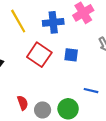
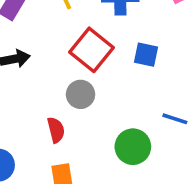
gray circle: (43, 110) -> (81, 94), moved

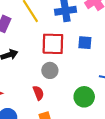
red square: (92, 50) -> (53, 44), turned -30

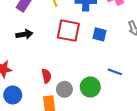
gray circle: (50, 70) -> (64, 89), moved

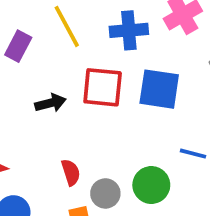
black arrow: (24, 34) -> (51, 103), moved
blue square: (100, 34) -> (159, 89), size x1.6

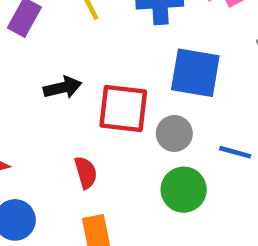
red square: (103, 87) -> (123, 109), moved
gray circle: (105, 193) -> (174, 133), moved

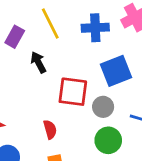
blue square: (195, 73) -> (116, 71), turned -32
black arrow: (63, 88) -> (38, 62), moved, turned -105

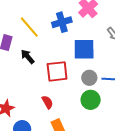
blue square: (116, 71) -> (84, 49), turned 35
gray circle: (103, 107) -> (89, 78), moved

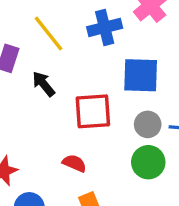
red semicircle: (47, 102) -> (74, 163), turned -40

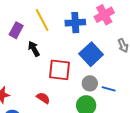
blue square: (141, 75) -> (91, 54), turned 35

